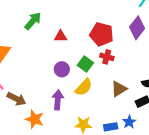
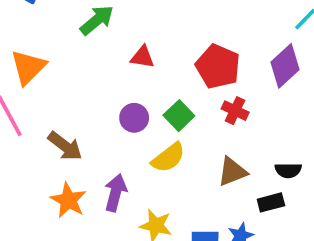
red cross: (107, 57) -> (235, 111), moved
brown arrow: (16, 99) -> (65, 146), moved
purple arrow: (58, 100) -> (115, 193), moved

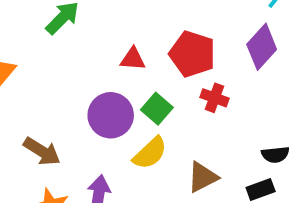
red triangle: (142, 57) -> (133, 59), moved
purple circle: (134, 118) -> (111, 115), size x1.5
brown triangle: (232, 172) -> (202, 177), moved

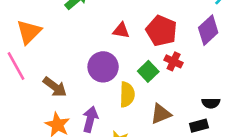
green square: (157, 109) -> (148, 71), moved
yellow semicircle: (150, 153) -> (127, 95), turned -50

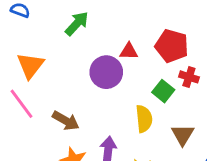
purple circle: (103, 67) -> (106, 72), moved
brown triangle: (161, 114) -> (183, 135), turned -30

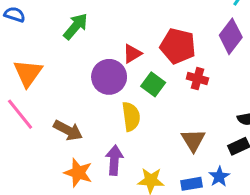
red triangle: (129, 51) -> (132, 54), turned -30
green square: (163, 91) -> (153, 84), moved
yellow semicircle: (144, 119) -> (131, 117), moved

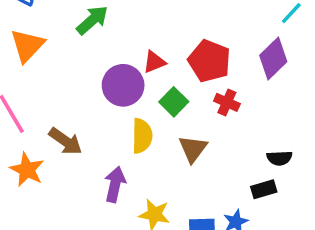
orange triangle: (28, 73) -> (27, 45), moved
brown triangle: (193, 140) -> (193, 149), moved
orange star: (78, 173) -> (27, 170), moved

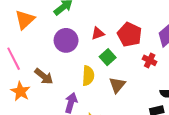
purple circle: (123, 85) -> (66, 40), moved
red cross: (227, 102) -> (150, 60), moved

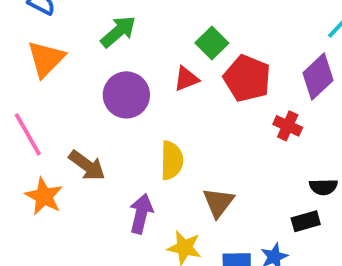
green square: (108, 57) -> (212, 43), moved
brown triangle: (117, 85) -> (218, 202), moved

